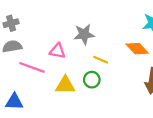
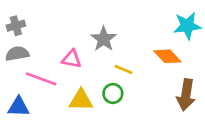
gray star: (84, 34) -> (104, 39), turned -30
blue triangle: (14, 102) -> (19, 107), moved

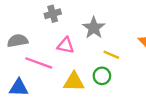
gray cross: (16, 26) -> (53, 14), moved

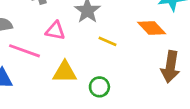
green circle: (102, 76) -> (99, 87), moved

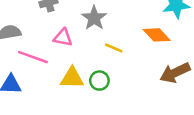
brown arrow: (170, 67) -> (175, 73), turned 56
green circle: (99, 87) -> (99, 81), moved

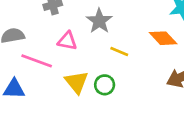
yellow triangle: (72, 78) -> (77, 82), turned 50

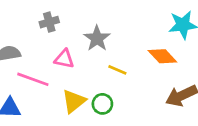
yellow triangle: (77, 82) -> (74, 101), turned 30

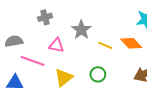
yellow line: (117, 70) -> (105, 45), moved
green circle: (102, 104) -> (98, 74), moved

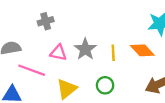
gray star: (81, 30) -> (85, 49), moved
yellow line: (105, 45) -> (113, 53), turned 64

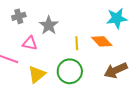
gray star: (85, 49) -> (49, 25), moved
green circle: (105, 85) -> (70, 71), size x1.6

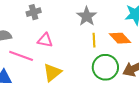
gray star: (49, 25) -> (87, 16), moved
green circle: (70, 71) -> (105, 67), moved

